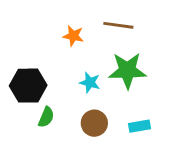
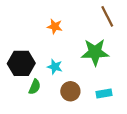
brown line: (118, 25) -> (107, 16), moved, turned 55
cyan star: (90, 83) -> (55, 67), moved

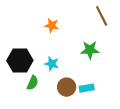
green star: (95, 52) -> (90, 50), size x0.7
cyan rectangle: (104, 94) -> (87, 88), moved

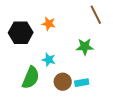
black hexagon: (20, 61) -> (21, 33), moved
green semicircle: (33, 83) -> (31, 78), size x1.6

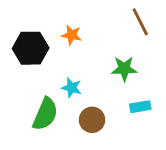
cyan rectangle: (82, 83) -> (140, 107), moved

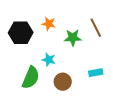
brown line: (140, 22) -> (96, 28), moved
green star: (124, 69) -> (73, 38), moved

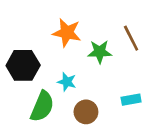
orange star: (49, 24) -> (67, 33), size x1.5
black hexagon: (21, 33) -> (23, 65), moved

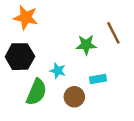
orange star: (67, 33) -> (26, 18), moved
cyan rectangle: (131, 100) -> (98, 79), moved

